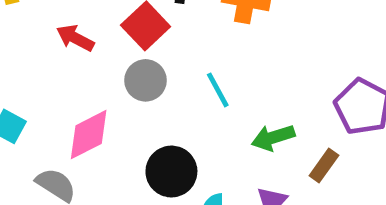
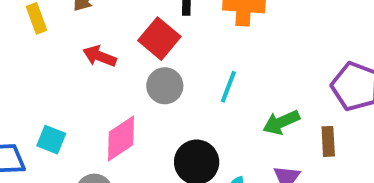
cyan line: (218, 90) -> (228, 87), turned 56
brown rectangle: (324, 166) -> (328, 141), turned -32

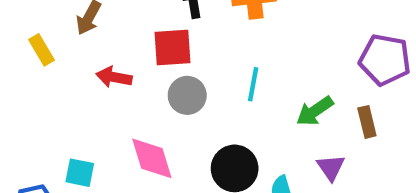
red square: (159, 39) -> (173, 47), turned -33
pink diamond: (121, 139) -> (152, 158), turned -63

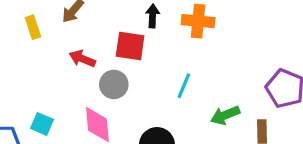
gray circle: (187, 95) -> (114, 84), moved

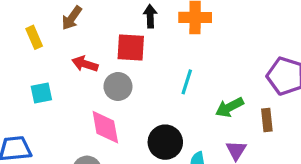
cyan square: (42, 124) -> (41, 93), moved, turned -30

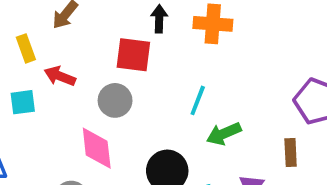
yellow rectangle: (34, 37) -> (26, 48), moved
red arrow: (85, 64) -> (60, 76), moved
green arrow: (229, 107) -> (224, 134), moved

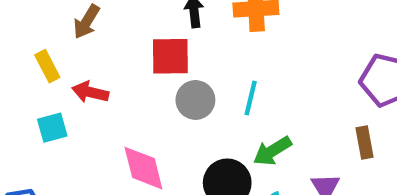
gray circle: (115, 100) -> (195, 100), moved
green arrow: (224, 134) -> (272, 151), moved

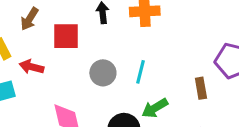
red square: (170, 56) -> (66, 36), moved
brown rectangle: (365, 143) -> (201, 88), moved

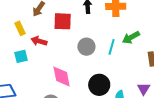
green arrow: (155, 108) -> (131, 37), moved

